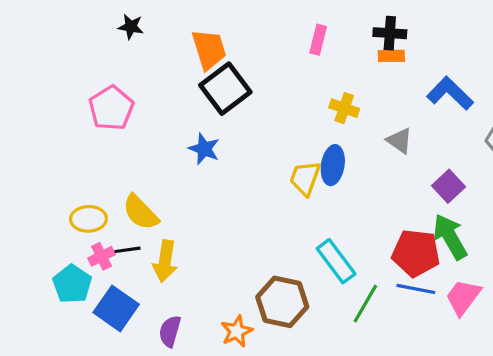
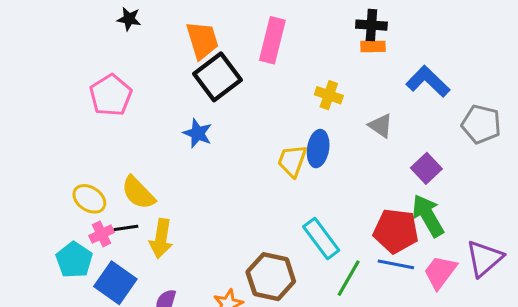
pink rectangle: (318, 40) -> (272, 40), moved, size x1.6
yellow ellipse: (88, 219) -> (89, 199), turned 36

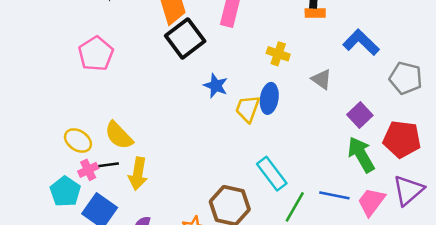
blue star: (198, 133) -> (216, 86), moved
red pentagon: (396, 231) -> (402, 139), moved

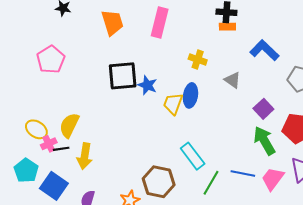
black square: (185, 38) -> (123, 76), moved, turned 32
yellow semicircle: (119, 135) -> (69, 125), turned 70
pink cross: (88, 170) -> (49, 144), moved

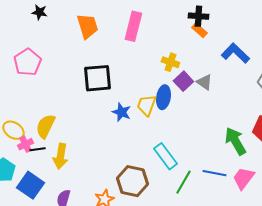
orange rectangle: (227, 27) -> (199, 30), turned 42
blue star: (147, 85) -> (121, 112), moved
purple square: (263, 109) -> (183, 81), moved

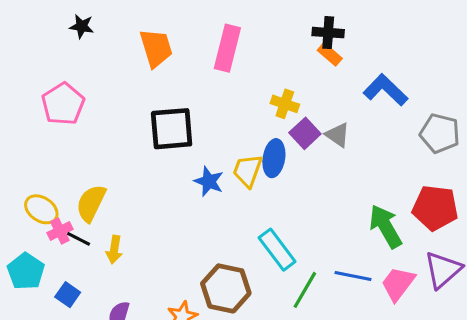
black line: (37, 149) -> (79, 239), turned 35
yellow arrow: (60, 156) -> (114, 250), size x0.7
blue square: (30, 185) -> (68, 295), size x0.6

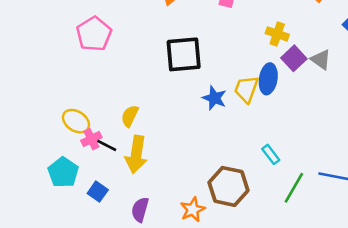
yellow semicircle: (91, 203) -> (130, 116), moved, size x0.7
yellow arrow: (114, 250) -> (136, 154), size x1.6
cyan rectangle: (277, 250) -> (271, 154), size x0.6

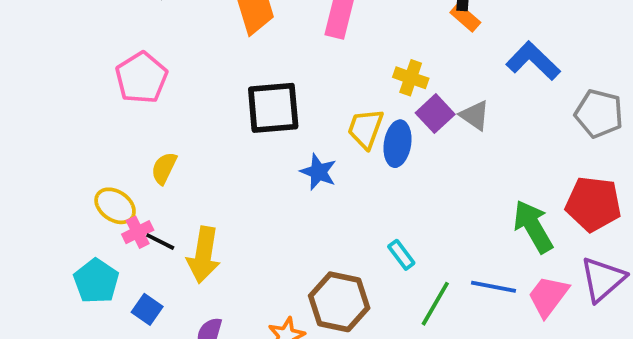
yellow trapezoid: (246, 89) -> (365, 129), moved
yellow semicircle: (130, 116) -> (164, 168), moved

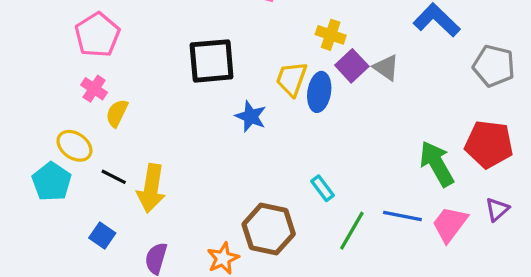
pink cross: (138, 232) -> (94, 89), moved, turned -30
purple triangle: (603, 279) -> (497, 209), size x0.6
cyan pentagon: (96, 281) -> (52, 182), moved

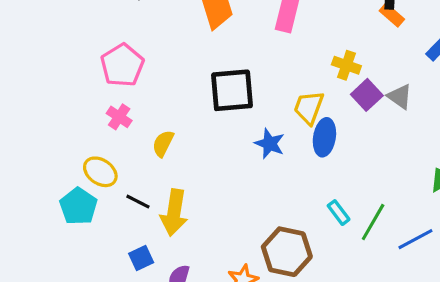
blue ellipse: (319, 92) -> (324, 137), moved
yellow semicircle: (117, 113) -> (163, 144), moved
blue line: (402, 216) -> (415, 239), turned -39
green line: (352, 231) -> (373, 222), moved
blue square: (102, 236) -> (141, 258), moved, turned 30

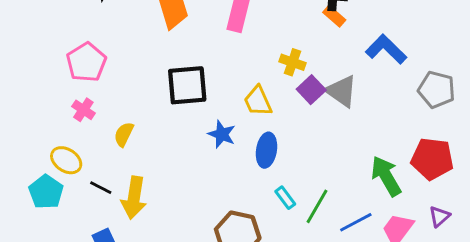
gray triangle: (400, 97) -> (341, 91), size x1.4
yellow trapezoid: (309, 108) -> (258, 101), turned -44
blue ellipse: (324, 137) -> (266, 150), moved

